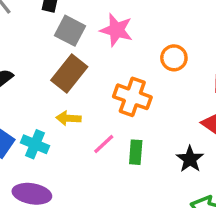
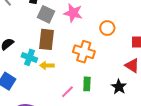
brown rectangle: (69, 74) -> (47, 39), turned -30
cyan cross: (35, 144) -> (29, 57), moved
pink line: (104, 144) -> (67, 92), moved

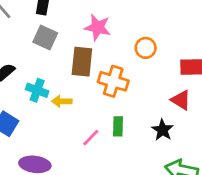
gray square: (46, 14) -> (45, 37), moved
brown rectangle: (47, 39) -> (82, 62), moved

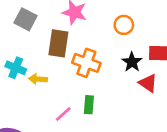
orange circle: (146, 48) -> (124, 25), moved
black star: (163, 130) -> (132, 62), moved

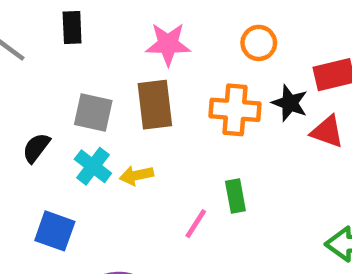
gray square: (26, 19) -> (93, 113), moved
orange cross: (86, 63) -> (235, 110), moved
cyan cross: (16, 68) -> (93, 166), turned 30

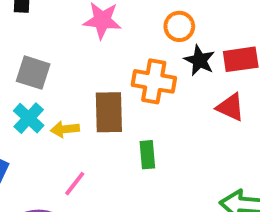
black star: (290, 103) -> (199, 60), moved
brown rectangle: (155, 105) -> (109, 112), moved
pink line: (196, 224) -> (75, 184), moved

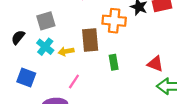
gray square: (33, 73) -> (46, 21), turned -30
red triangle: (230, 107) -> (155, 64), moved

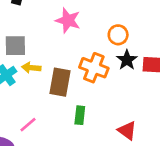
yellow arrow: (66, 51) -> (31, 68), moved

